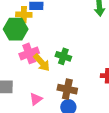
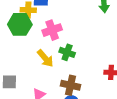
pink cross: (29, 53) -> (52, 30), moved

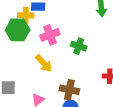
green cross: (67, 52) -> (79, 46), moved

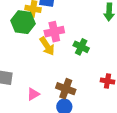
yellow arrow: (44, 63) -> (47, 46), moved

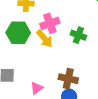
green hexagon: (23, 22) -> (18, 33), moved

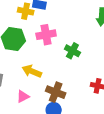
yellow arrow: (45, 39) -> (32, 71), moved, turned 144

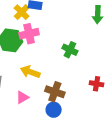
yellow cross: (26, 11) -> (22, 12), turned 35
pink cross: (46, 35) -> (29, 34), moved

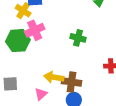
yellow arrow: (30, 72) -> (54, 77), moved

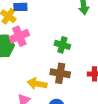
brown cross: (72, 82) -> (60, 73), moved

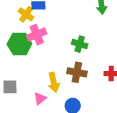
yellow arrow: (37, 84) -> (54, 82), turned -114

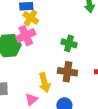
yellow cross: (26, 14) -> (31, 18), moved

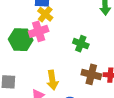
brown cross: (67, 72) -> (91, 74), moved

